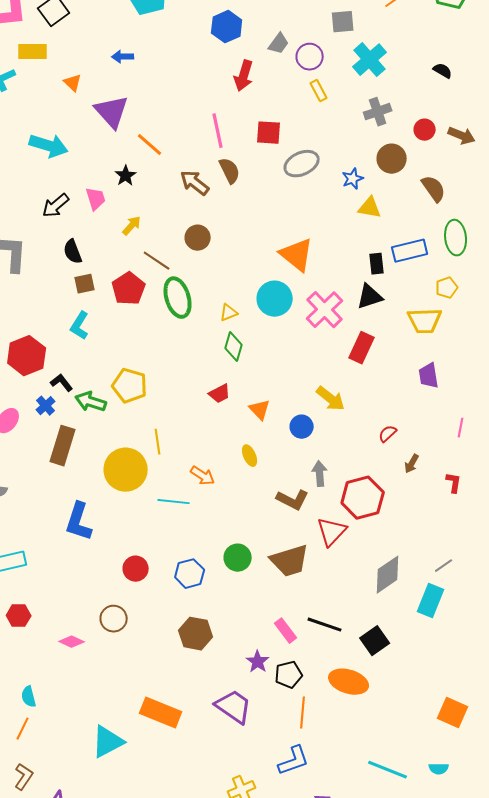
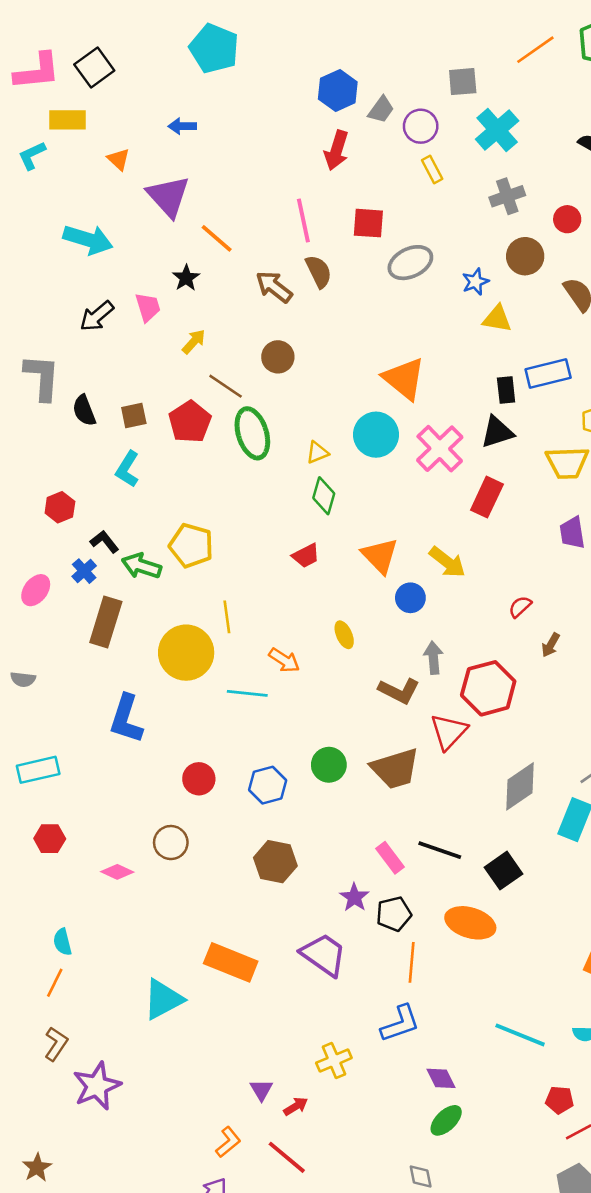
blue hexagon: (227, 27) -> (338, 90), moved
black semicircle: (73, 252) -> (84, 410), moved
red hexagon: (27, 356) -> (60, 507), size x0.6
orange triangle: (260, 410) -> (380, 556), moved, size x1.4

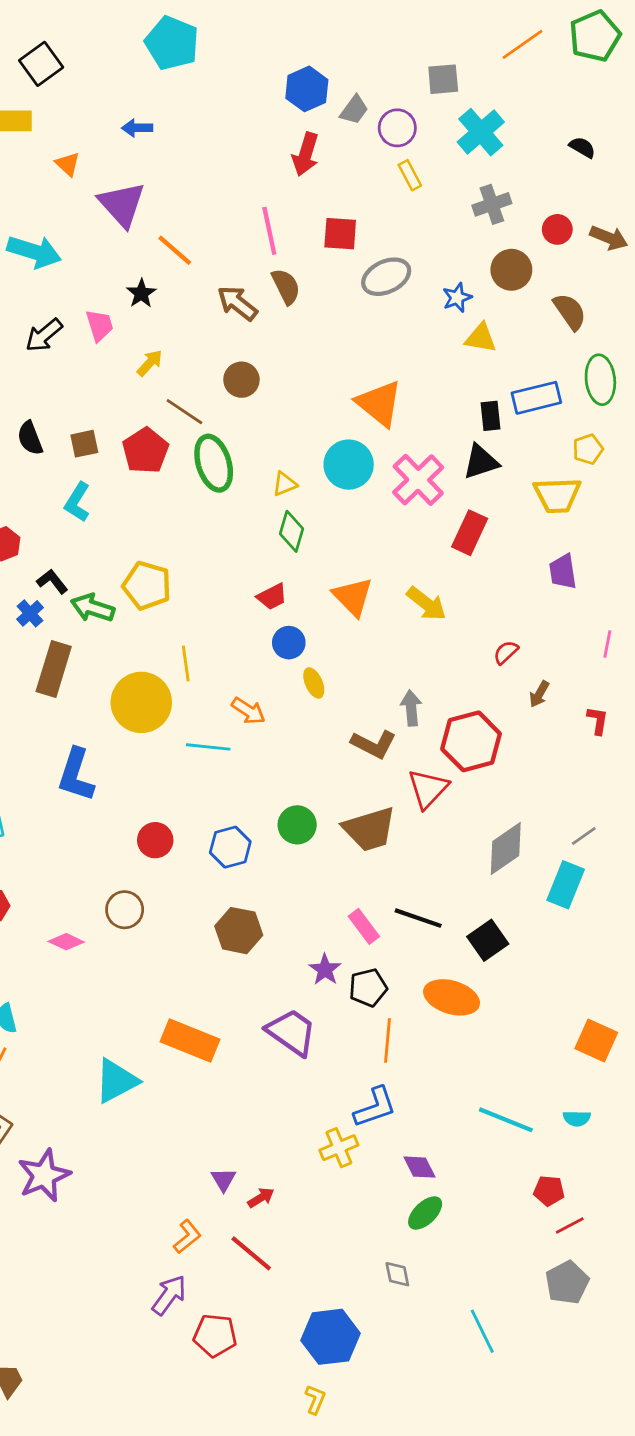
blue circle: (410, 598) -> (289, 643), moved
yellow cross: (334, 1060) -> (339, 1148), moved

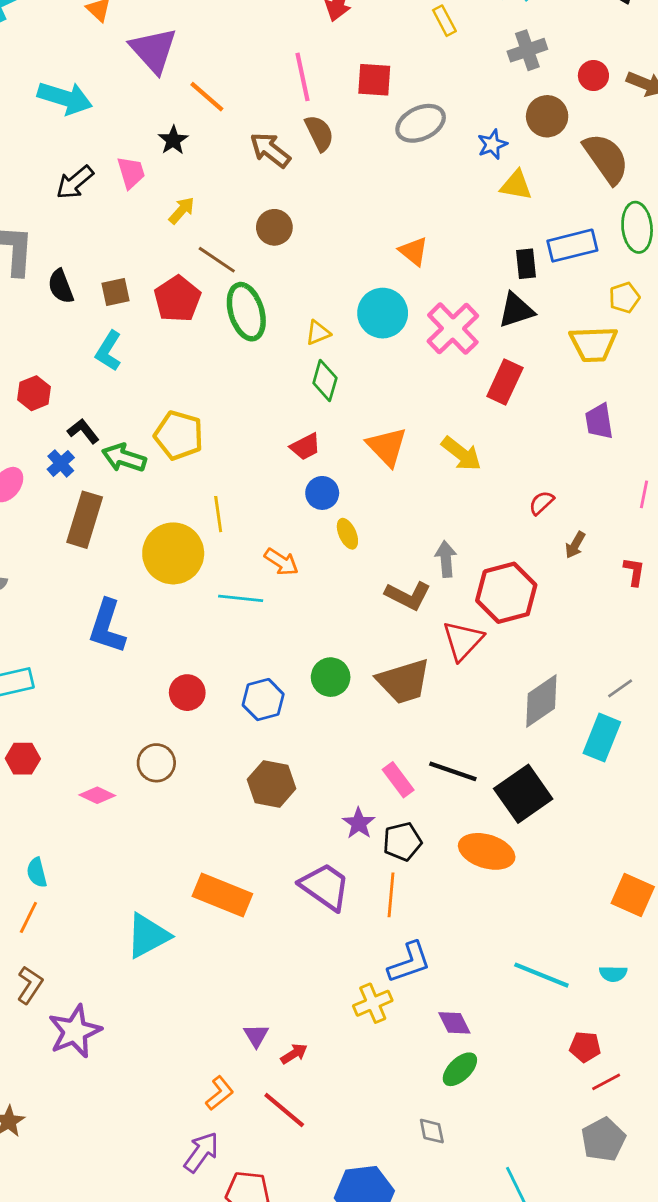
brown semicircle: (570, 312) -> (606, 158), size x1.4
orange triangle: (379, 403) -> (414, 251), size x0.6
black square: (488, 940) -> (523, 794), size x1.4
orange line: (388, 1040) -> (391, 895), moved

